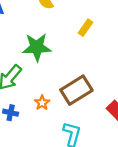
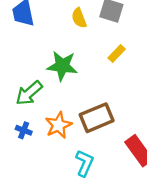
orange star: (42, 103) -> (58, 125), size x1.6

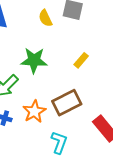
yellow rectangle: (117, 54) -> (81, 60), moved

